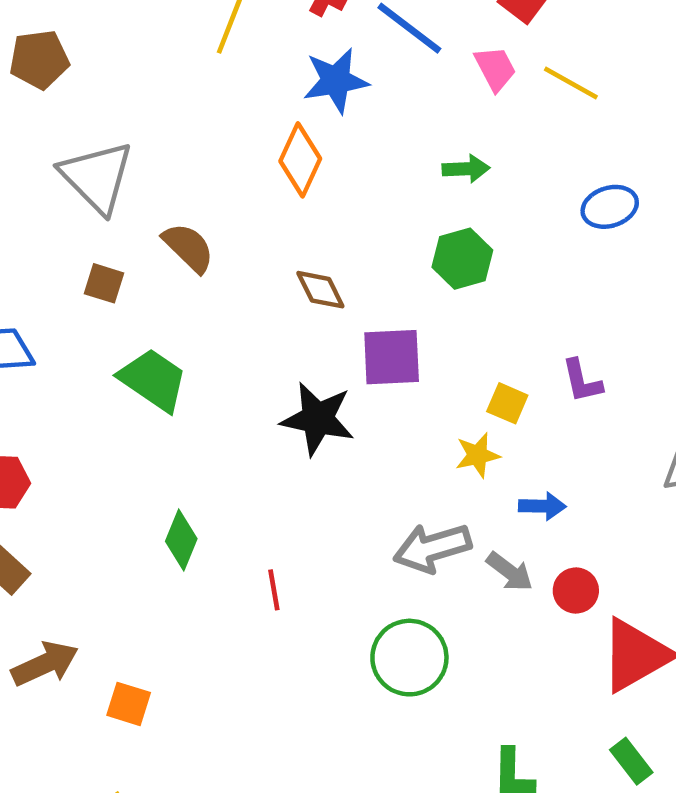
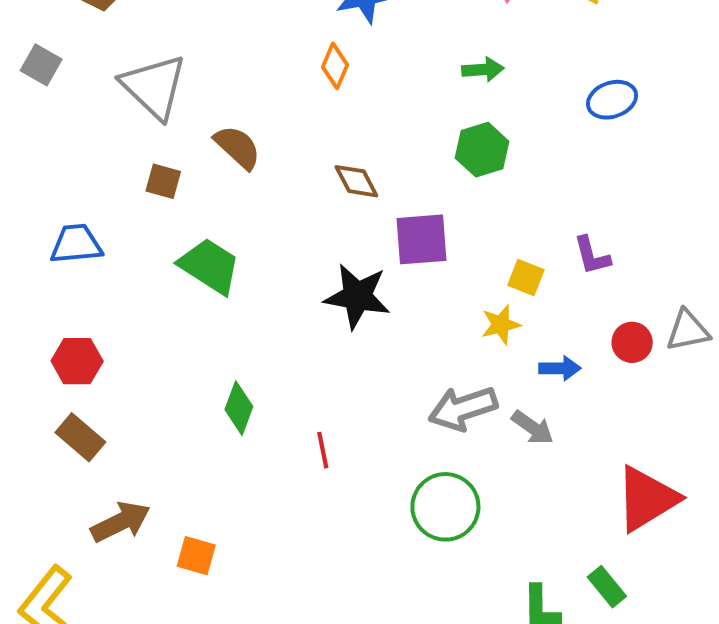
orange diamond: (300, 160) -> (335, 66), size x0.7
red circle: (576, 590) -> (632, 342), moved
green rectangle: (631, 761) -> (607, 587), moved

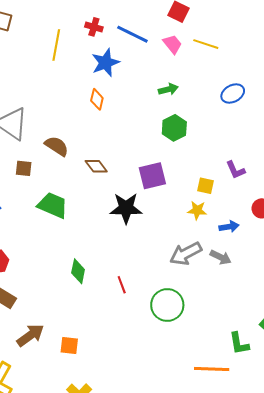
brown diamond: (356, 181) -> (96, 166), moved
yellow star: (501, 325) -> (197, 210), turned 30
green circle: (445, 507) -> (167, 305), moved

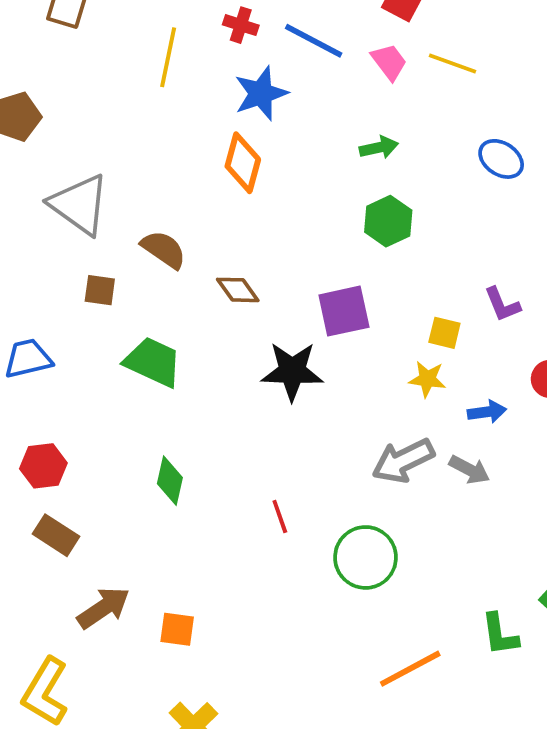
blue ellipse: (233, 94) -> (501, 159), turned 60
orange diamond: (97, 99) -> (243, 163), size x1.4
green diamond: (78, 271) -> (170, 481), moved
orange line: (212, 369) -> (410, 669), moved, turned -32

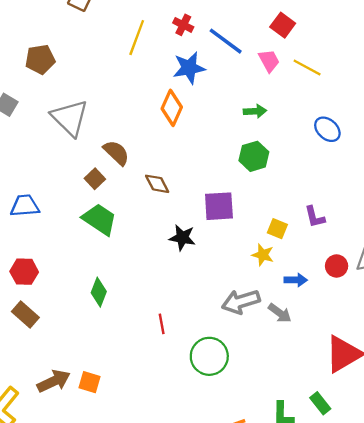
brown square: (100, 290) -> (95, 179), moved, turned 30
black star: (292, 371) -> (182, 238), size x0.7
brown arrow: (104, 608) -> (54, 381), moved

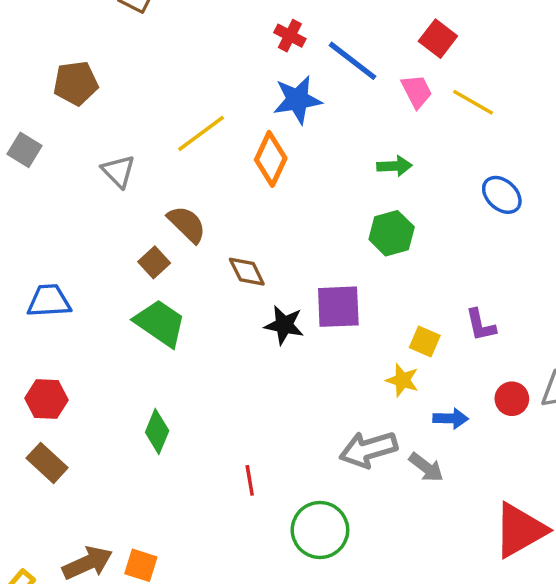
yellow line: (137, 38) -> (201, 133), moved, turned 32
gray triangle: (70, 118) -> (118, 171), size x0.6
black star: (182, 238) -> (284, 325), moved

